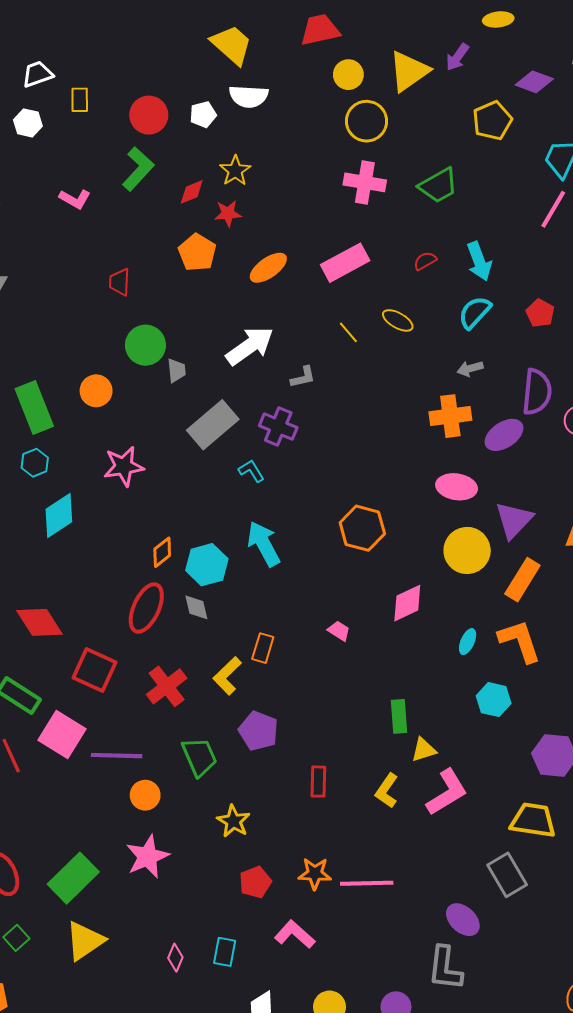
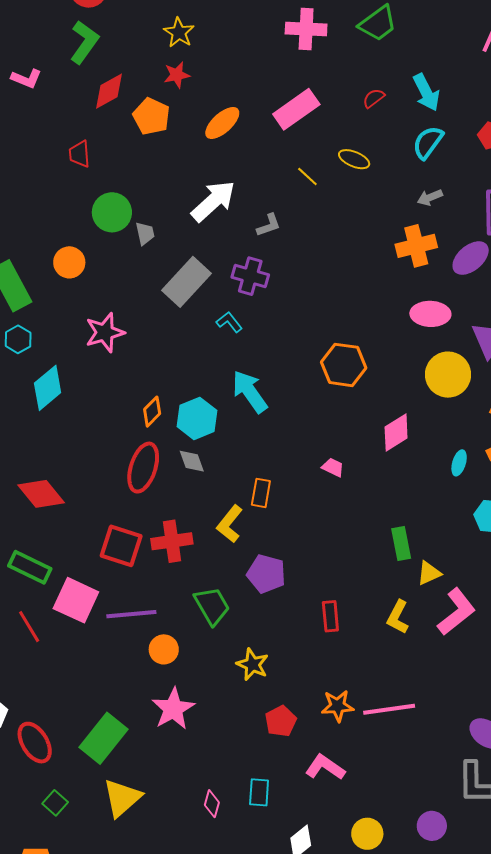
red diamond: (192, 192) -> (109, 91), moved, size x1.4
red square: (94, 670) -> (121, 546), moved
red cross: (167, 686) -> (172, 541), turned 36

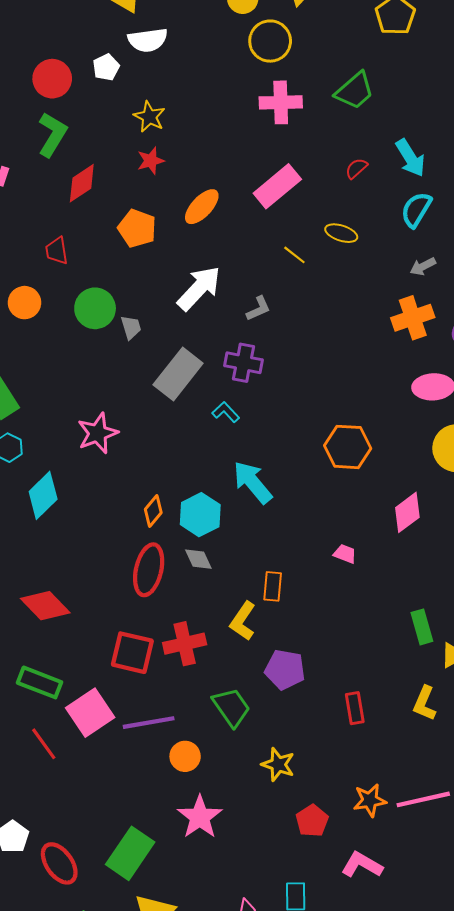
orange pentagon: (151, 116) -> (137, 228), moved
orange circle: (69, 262) -> (25, 303), moved
pink square: (76, 600) -> (90, 713), turned 36

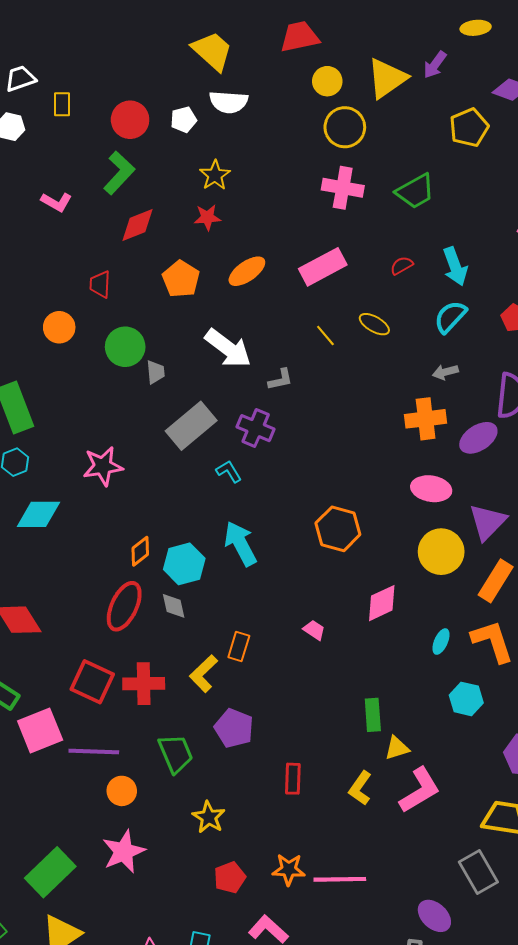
white arrow: (199, 288) -> (228, 348), turned 72
cyan diamond: (43, 495) -> (39, 514), turned 33

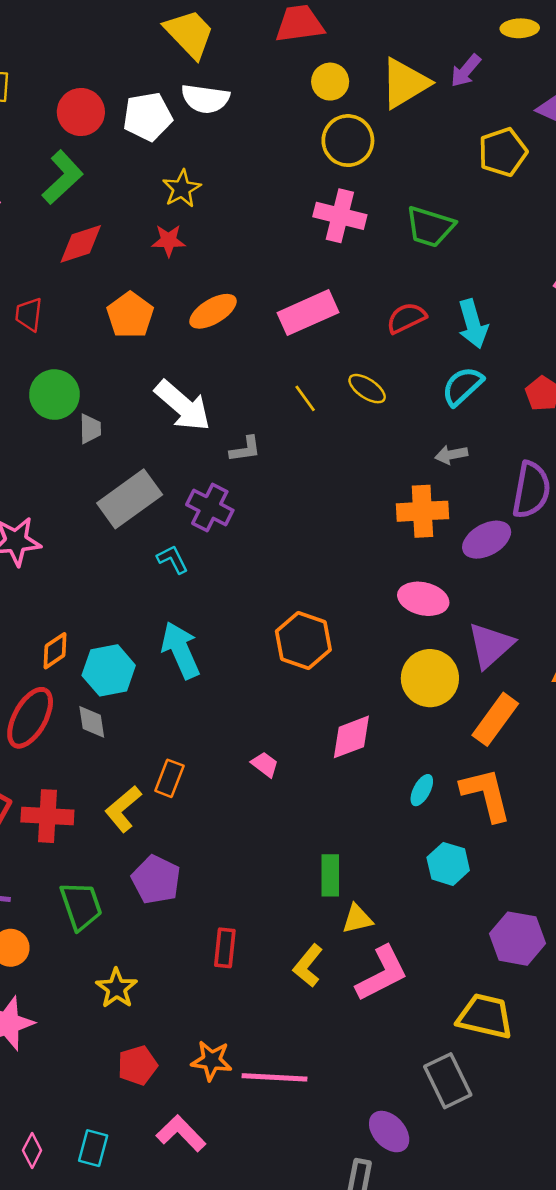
white pentagon: (184, 120) -> (148, 117), size x1.5
green trapezoid: (415, 191) -> (430, 227), turned 42
red semicircle: (402, 266) -> (406, 318), size x1.4

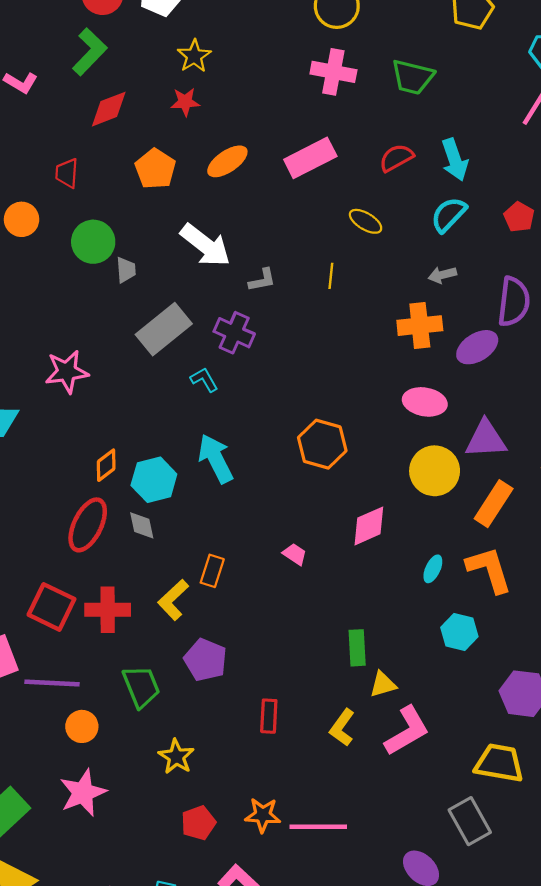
yellow line: (305, 398) -> (331, 276), moved, turned 45
purple triangle: (491, 645) -> (486, 439), turned 42

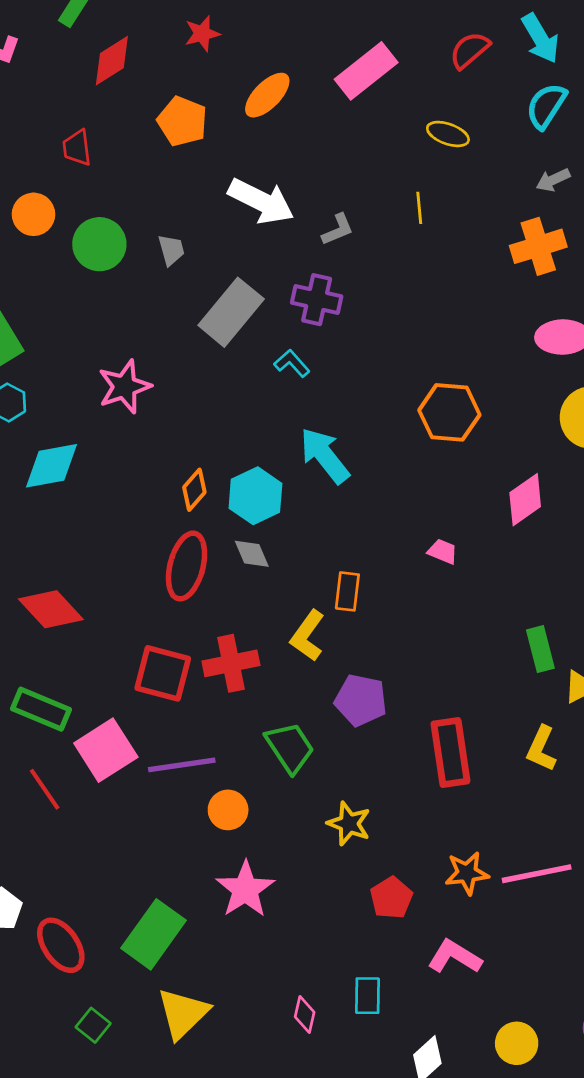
green circle: (93, 242) -> (99, 244), moved
red rectangle: (269, 716) -> (450, 753), size x1.6

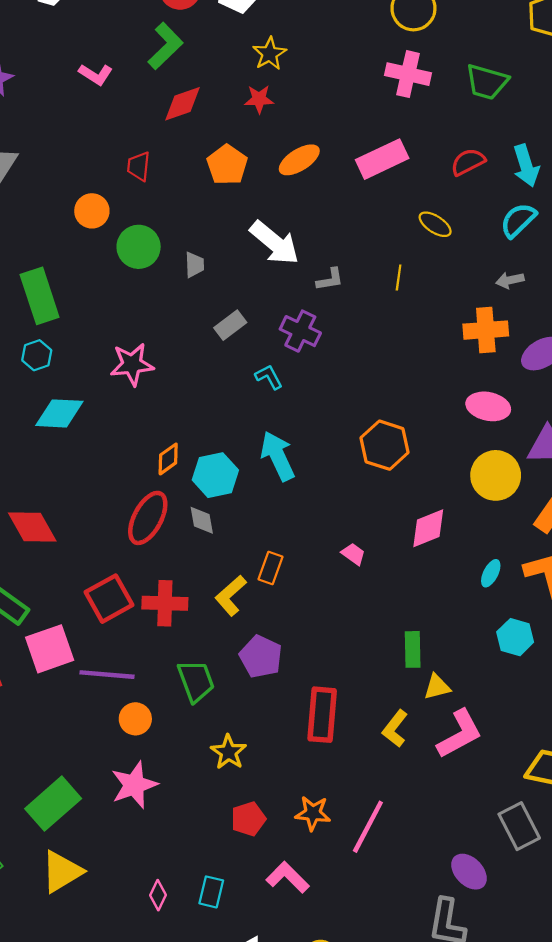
gray rectangle: (231, 312) -> (230, 325), size x0.6
red square: (163, 673) -> (109, 599), turned 33
pink line: (537, 874) -> (368, 827), turned -64

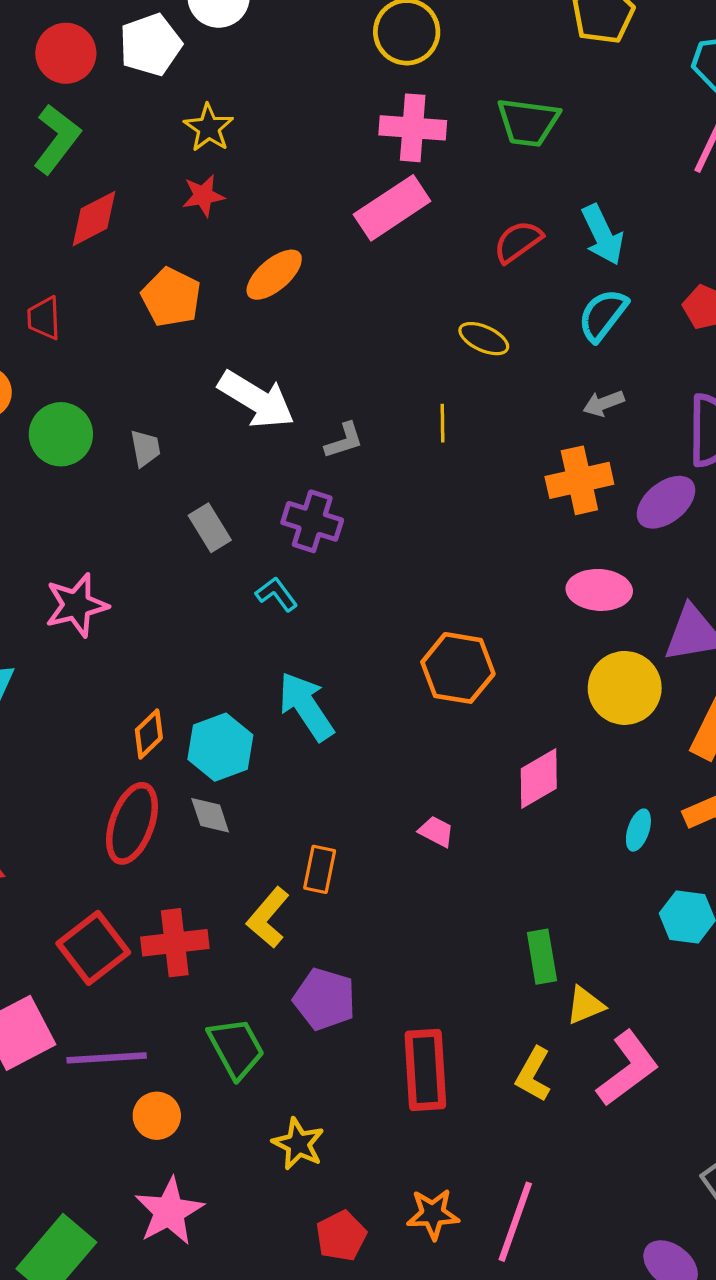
pink rectangle: (382, 159) -> (392, 208), moved
gray rectangle: (230, 325) -> (210, 528), turned -76

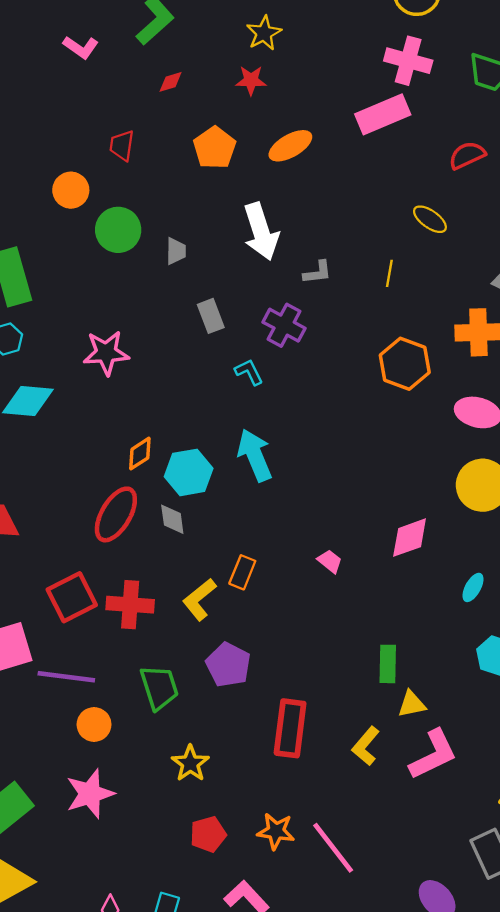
red diamond: (94, 219) -> (171, 82), size x0.6
white arrow: (256, 399) -> (261, 232), turned 30
orange hexagon: (458, 668) -> (405, 364), moved
pink line: (515, 1222) -> (333, 848), turned -68

